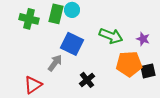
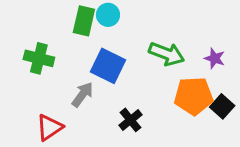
green cross: (29, 19) -> (39, 58), moved
black square: (148, 71) -> (222, 106), turned -35

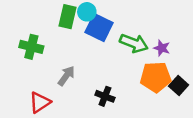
purple star: (215, 58) -> (162, 48), moved
blue square: (108, 66) -> (99, 28), moved
black cross: (131, 120) -> (105, 96), turned -30

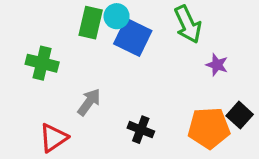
green arrow: (134, 43) -> (188, 24), moved, turned 44
orange pentagon: (156, 77) -> (209, 128), moved

